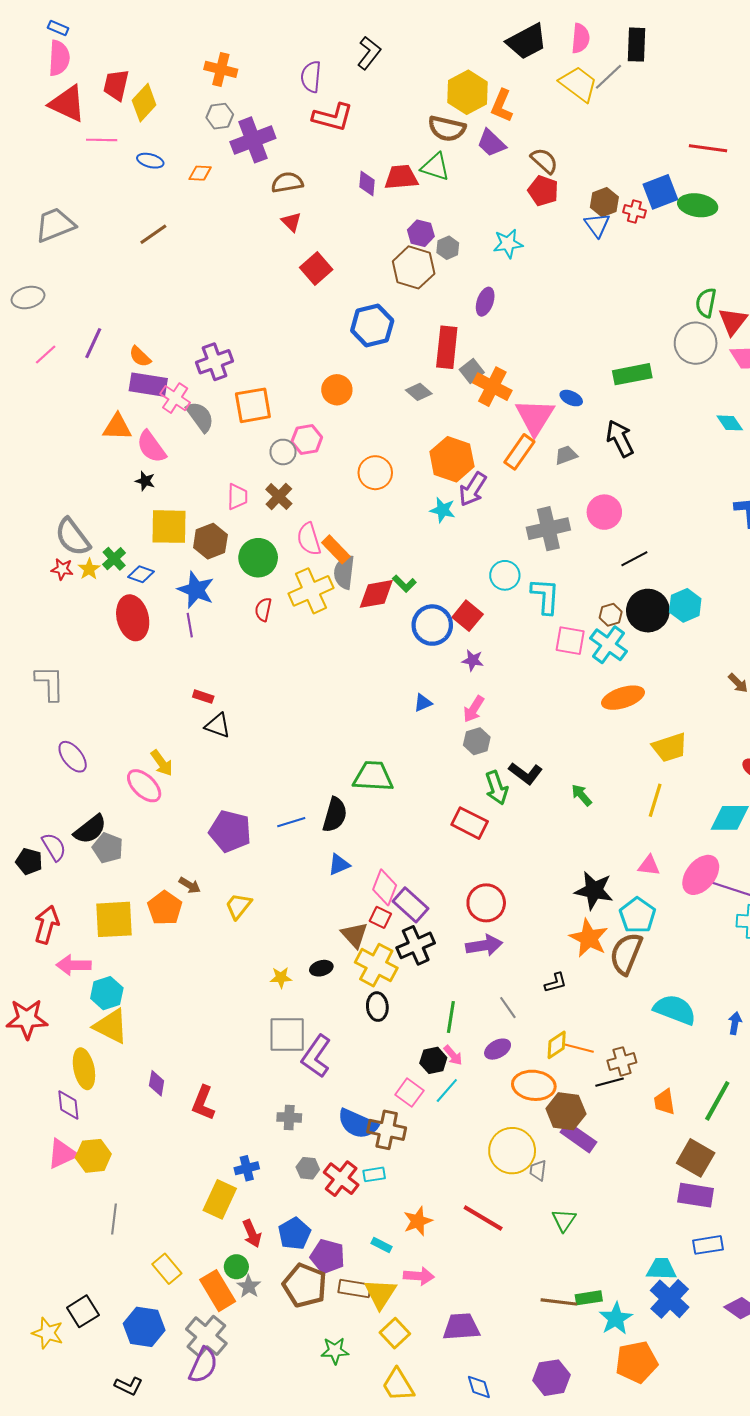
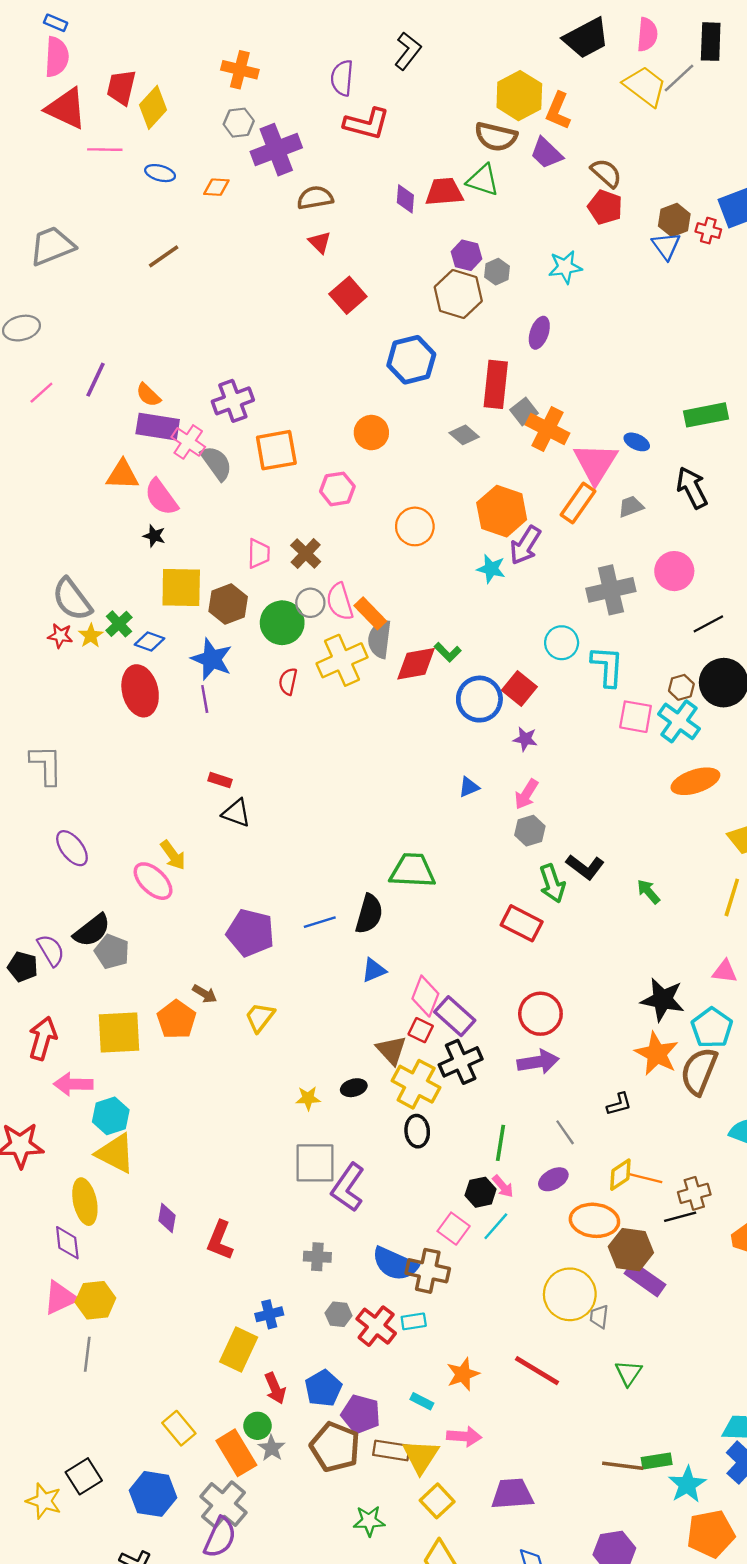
gray circle: (283, 452) -> (310, 603), moved
gray line: (114, 1219) -> (87, 1354), moved

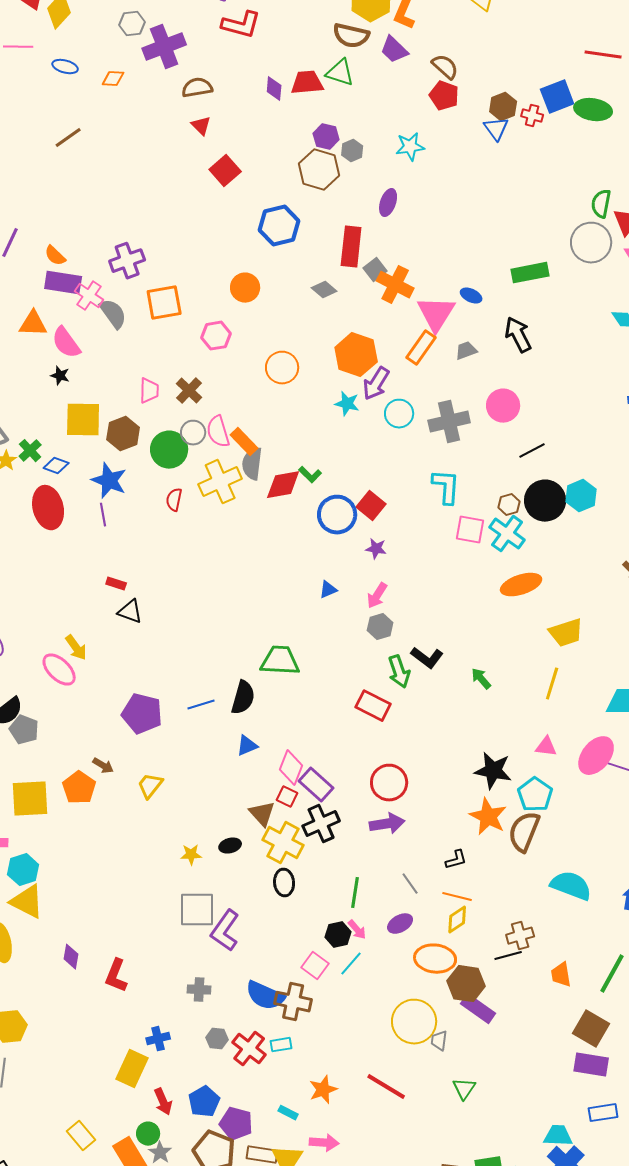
cyan circle: (562, 643) -> (399, 414), moved
orange line: (645, 1178) -> (457, 897), moved

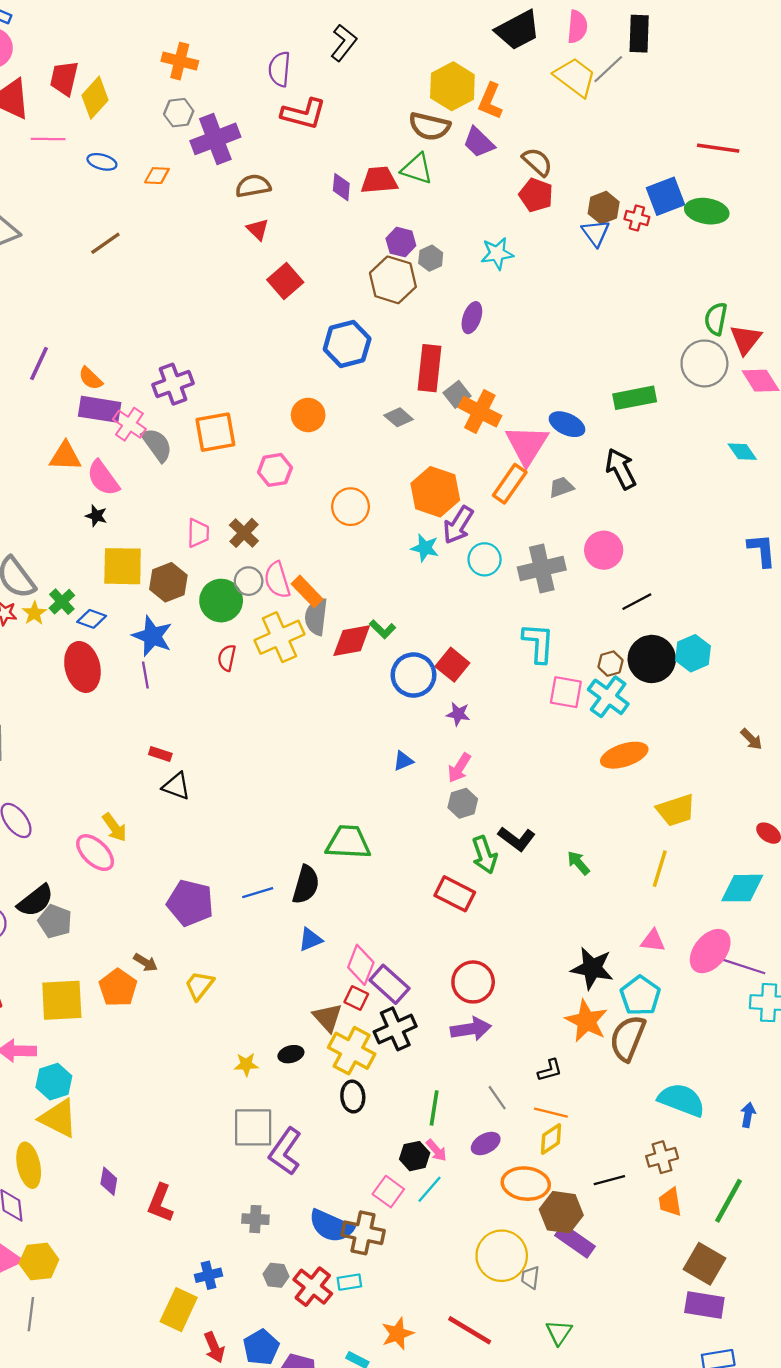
blue ellipse: (471, 296) -> (567, 424), size x1.4
brown cross: (520, 936) -> (662, 1157), moved

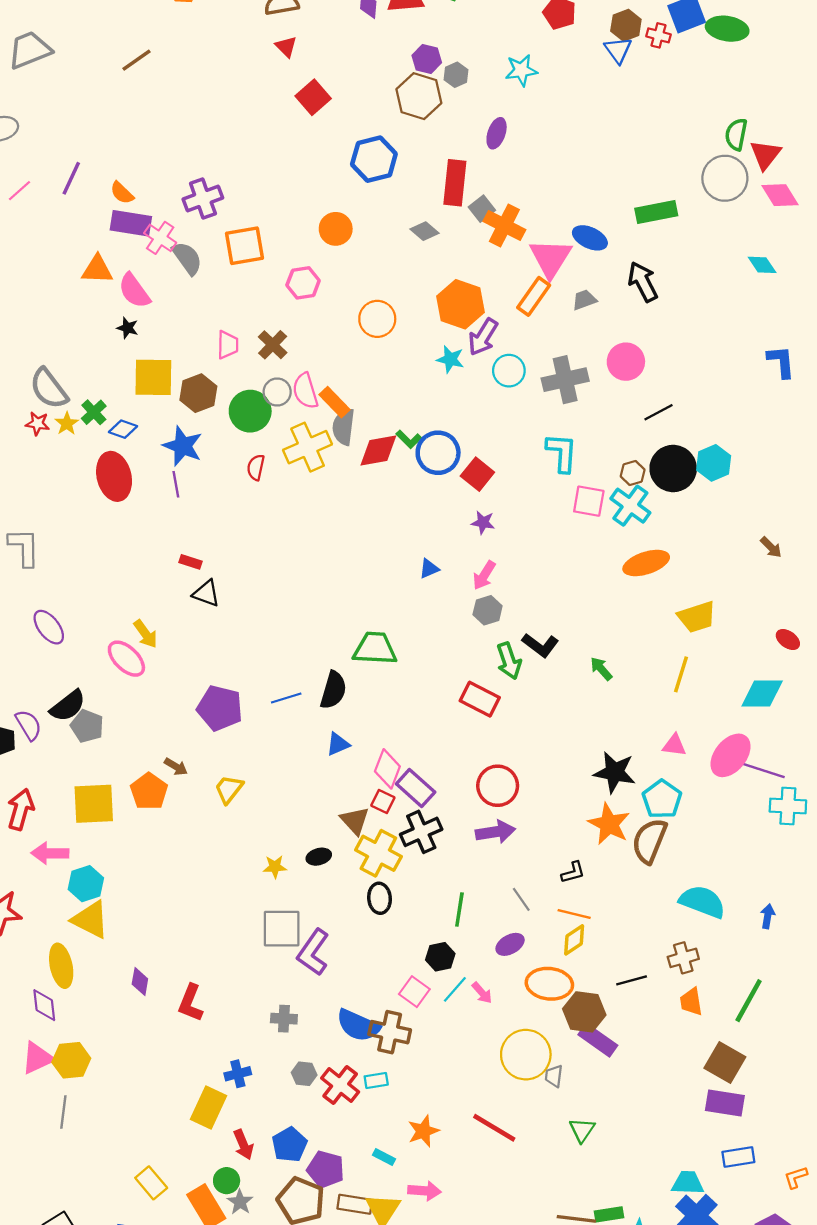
blue circle: (413, 675) -> (438, 453), moved
pink arrow: (436, 1150) -> (482, 993), moved

